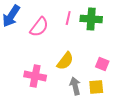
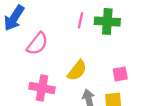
pink semicircle: (39, 27) -> (37, 44), moved
pink square: (102, 64) -> (120, 74), turned -32

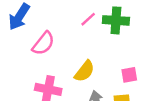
pink line: (81, 20) -> (88, 19), turned 35

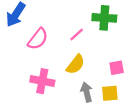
pink line: (88, 19) -> (77, 35), moved

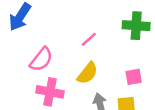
green cross: (104, 18) -> (136, 26), moved
pink semicircle: (38, 39) -> (41, 59), moved

